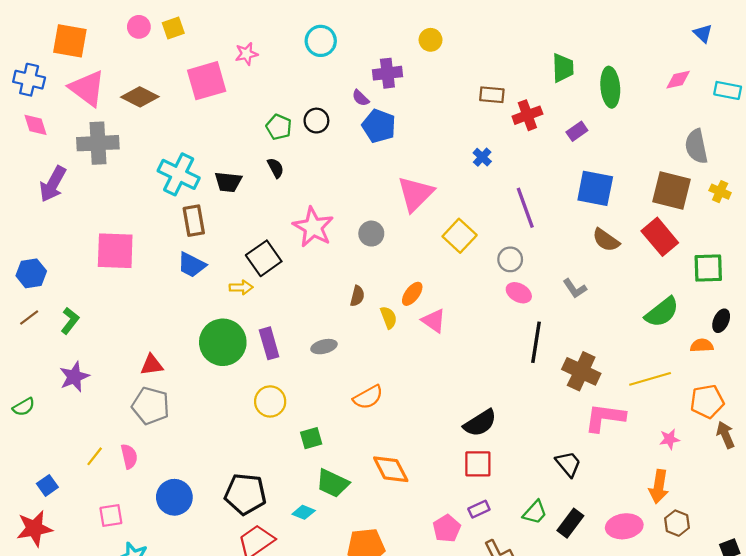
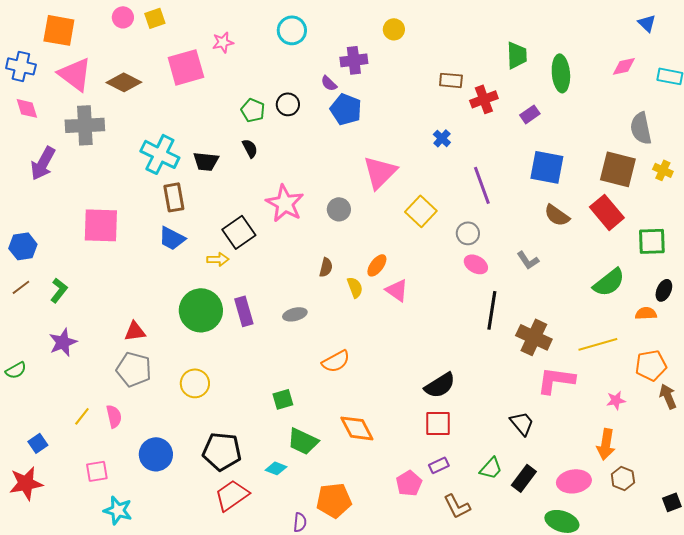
yellow circle: (270, 401) -> (195, 383), moved

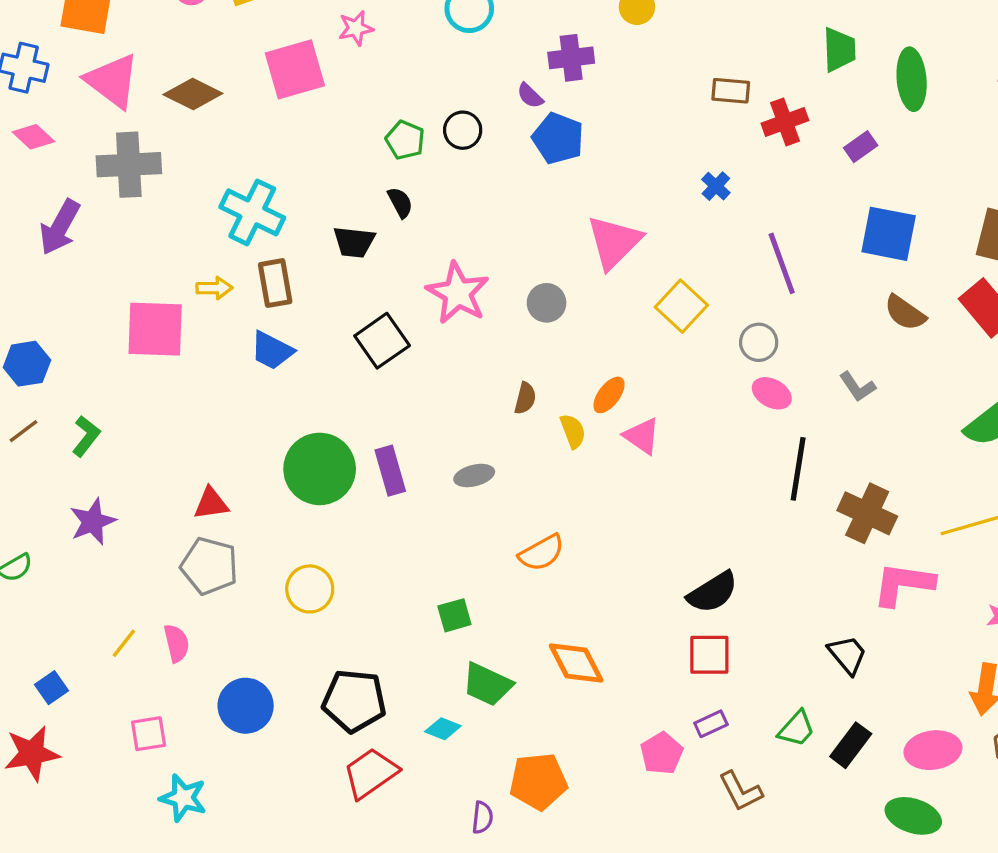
pink diamond: (27, 108) -> (33, 137), turned -30
black trapezoid: (206, 161) -> (354, 242), moved
yellow arrow: (218, 259) -> (214, 288), moved

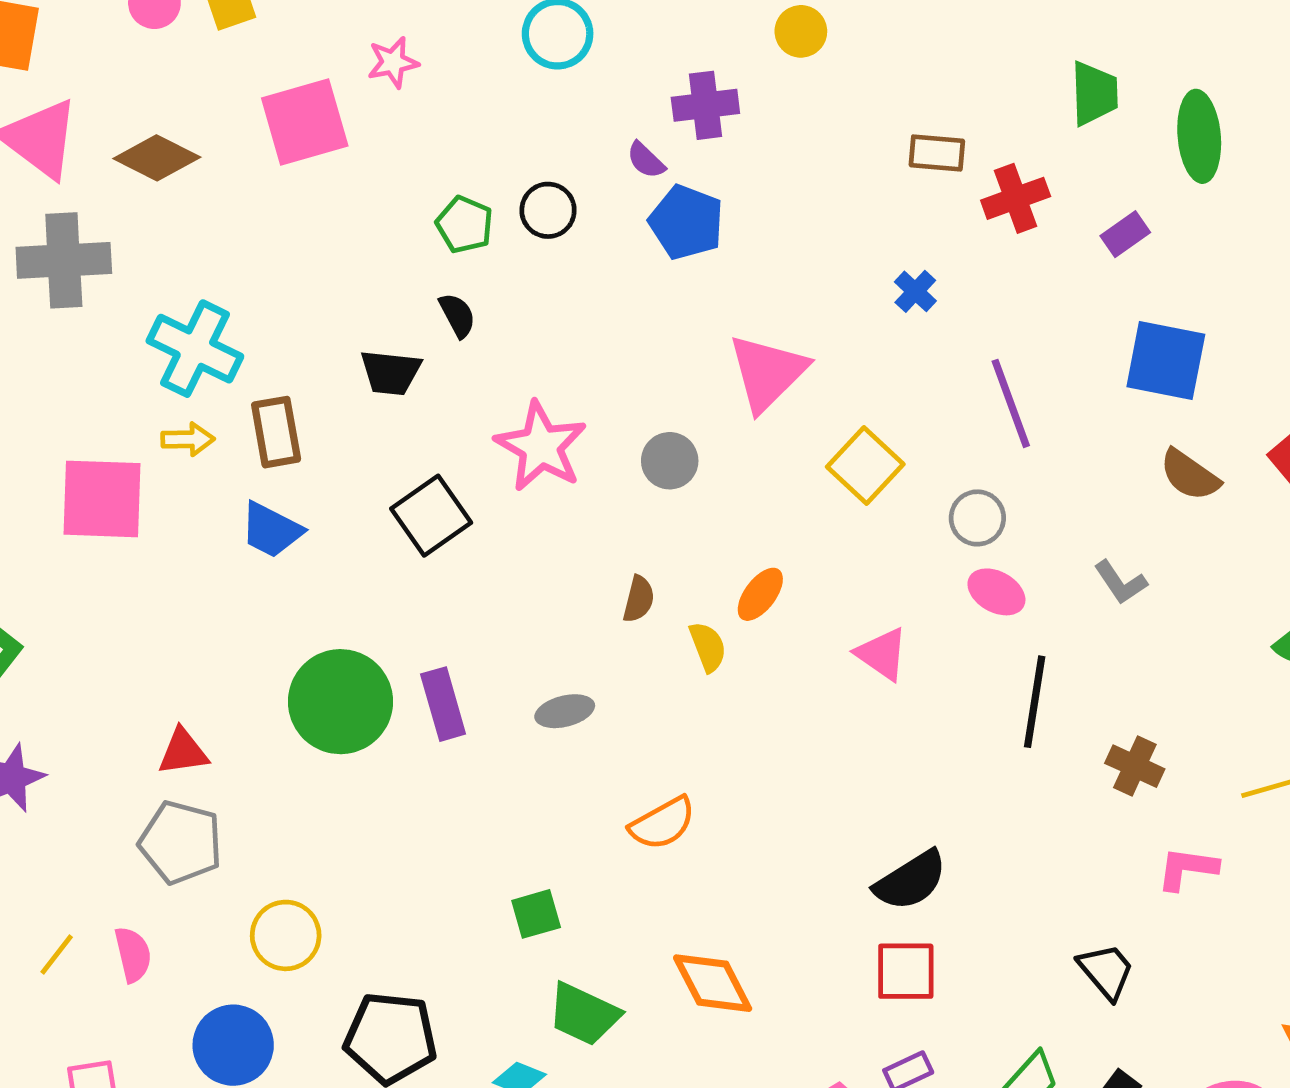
cyan cross: (252, 212) -> (195, 349), moved
pink triangle: (642, 436) -> (882, 654), moved
brown cross: (867, 513) -> (1135, 766), size x0.7
pink L-shape: (903, 584) -> (1187, 869), size x0.7
yellow circle: (310, 589) -> (286, 935), moved

